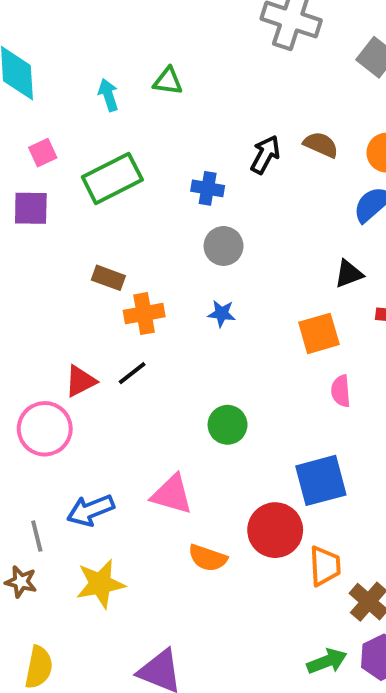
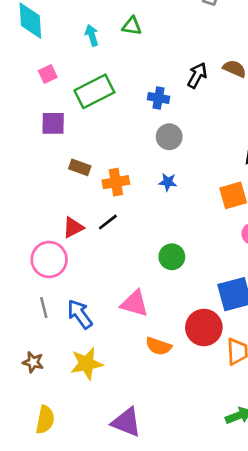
purple square: (31, 208) -> (53, 123), moved
brown rectangle: (108, 278) -> (80, 167), moved
blue arrow: (90, 510) -> (80, 314), turned 76
gray line: (37, 536) -> (44, 307), moved

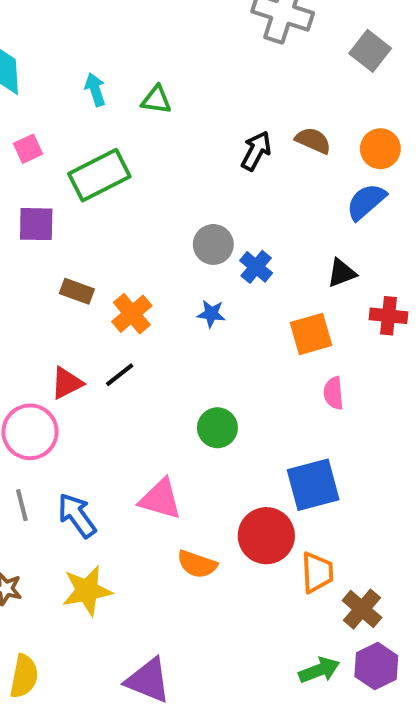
green triangle: (132, 26) -> (156, 100), moved
blue cross: (159, 98) -> (256, 267), moved, turned 30
orange cross: (116, 182) -> (132, 314), turned -30

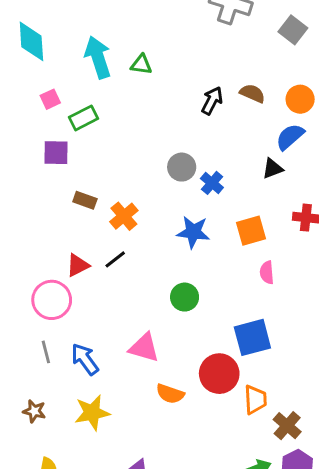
cyan arrow: (95, 90) -> (98, 57), size x1.8
green rectangle: (99, 175) -> (83, 118), moved, size x0.7
black triangle: (342, 273) -> (273, 168), moved
blue star: (211, 314) -> (193, 232), moved, size x1.6

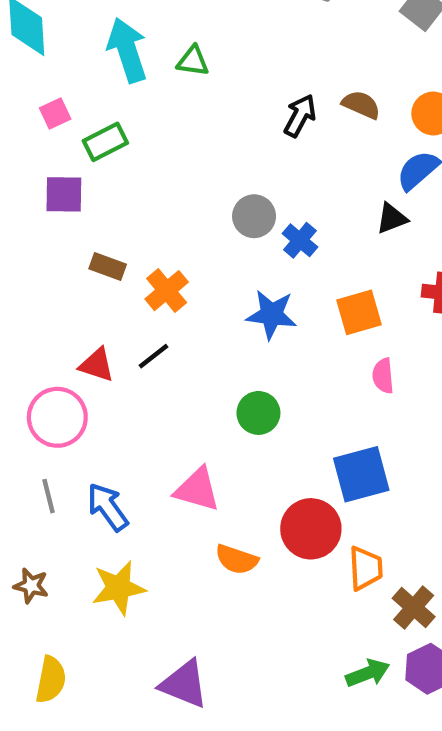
red triangle: (78, 265) -> (97, 365), turned 45

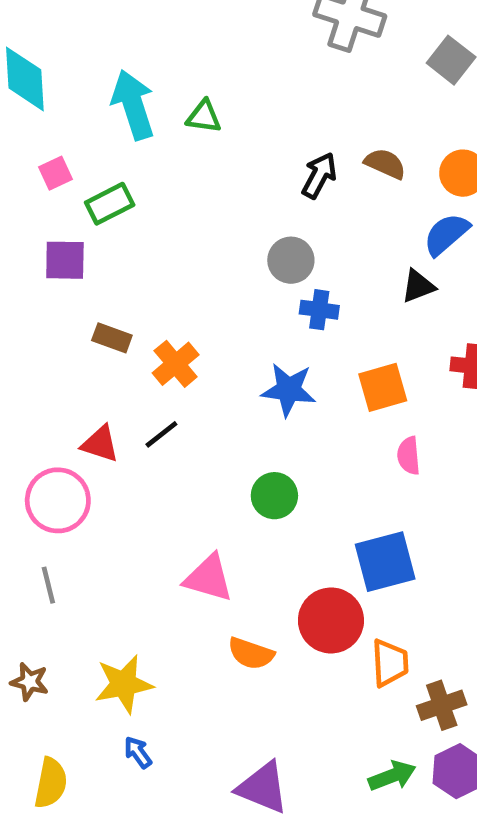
gray circle: (254, 216) -> (291, 260), moved
blue cross: (300, 240) -> (319, 310), turned -32
blue arrow: (108, 507) -> (138, 752), moved, size x0.6
brown cross: (414, 608) -> (442, 705), turned 30
purple triangle: (184, 684) -> (263, 788), moved

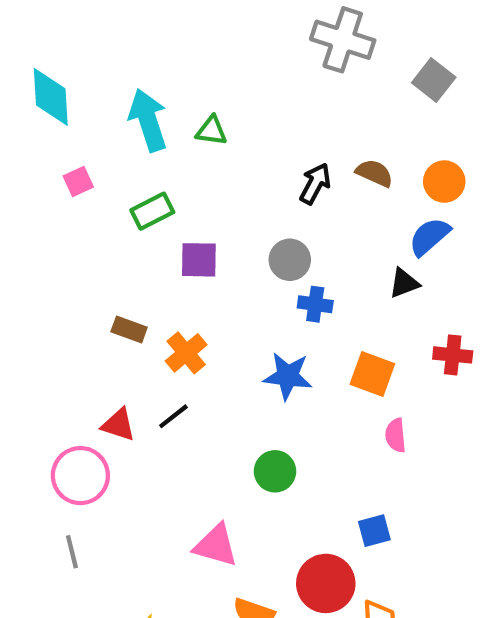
green rectangle: (110, 204) -> (152, 211), moved
purple square: (65, 260) -> (199, 260), moved
orange square: (383, 387) -> (372, 374), turned 36
blue square: (385, 562) -> (374, 531), size x0.6

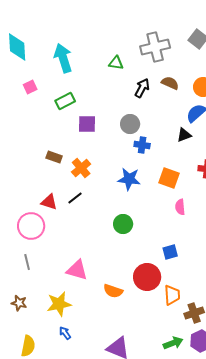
gray cross: (343, 40) -> (155, 47), moved, turned -32
green triangle: (212, 131) -> (116, 63), moved
pink triangle: (216, 545) -> (77, 270), moved

